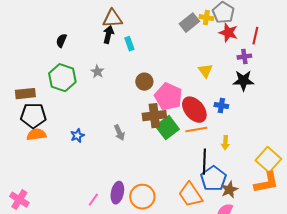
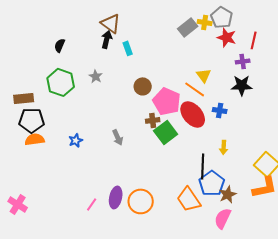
brown triangle: (112, 19) -> (111, 23), turned 40
brown cross: (154, 116) -> (153, 120), size x0.6
orange line: (196, 130) -> (195, 89), moved, turned 45

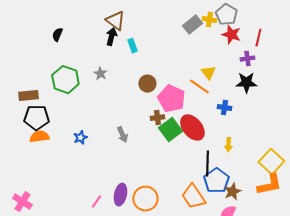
black semicircle: (60, 45) -> (57, 35), moved
red ellipse: (193, 114) -> (192, 128), moved

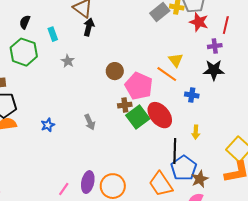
black arrow: (111, 37) -> (89, 27), moved
cyan rectangle: (132, 46) -> (53, 34), moved
green hexagon: (65, 80) -> (24, 52), moved

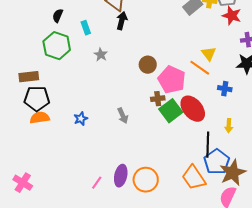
brown star: (200, 179) -> (233, 173), size x1.5

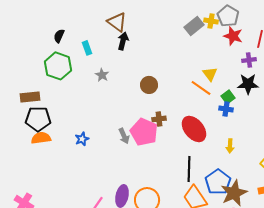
pink pentagon: (172, 80) -> (144, 132), moved
green square: (171, 111) -> (228, 97), moved, size x0.6
black line: (208, 145) -> (189, 169), moved

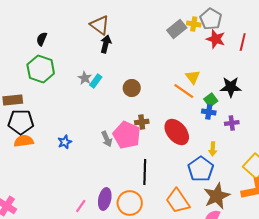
cyan rectangle: (87, 48) -> (96, 81), moved, turned 56
purple cross: (249, 60) -> (232, 123), moved
black line: (189, 169) -> (145, 172), moved
blue pentagon: (218, 182) -> (201, 169), moved

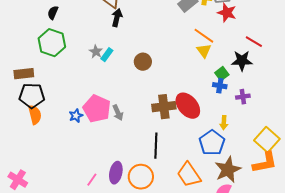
red line: (243, 42) -> (254, 42), moved, turned -72
orange line: (184, 91) -> (204, 36), moved
brown cross: (142, 122) -> (164, 107), moved, size x1.6
pink pentagon: (127, 135) -> (97, 109), moved
orange semicircle: (24, 141) -> (35, 115), turned 84

